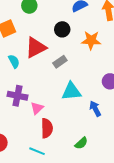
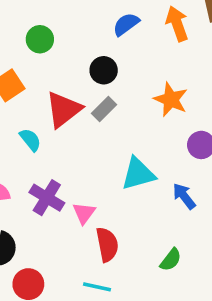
orange star: (91, 40) -> (171, 99), moved, turned 30
gray rectangle: (60, 62) -> (104, 109), moved
purple cross: (17, 96) -> (47, 198), turned 30

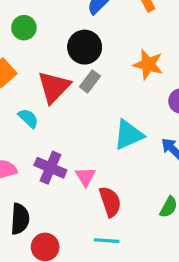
black circle: (104, 70) -> (85, 47), size x1.4

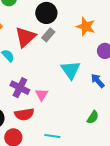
cyan triangle: (129, 135) -> (71, 70), turned -45
red semicircle: (110, 202) -> (24, 114), moved, turned 96

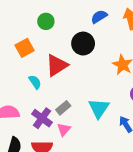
gray rectangle: (48, 35) -> (63, 108), moved

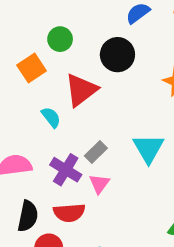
green circle: (46, 21) -> (60, 39), moved

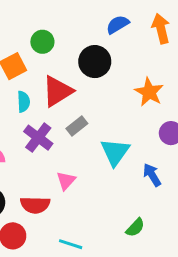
cyan semicircle: (51, 117) -> (23, 102), moved, turned 30
gray rectangle: (96, 152) -> (77, 126), moved
purple cross: (66, 170) -> (38, 138), moved

